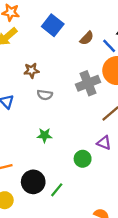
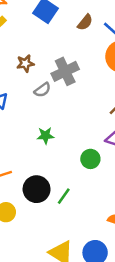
gray cross: (88, 83) -> (65, 71), moved
gray semicircle: (45, 95) -> (42, 90), turned -40

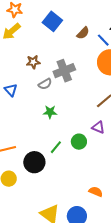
green star: (45, 136) -> (50, 112), moved
green line: (64, 196) -> (56, 147), moved

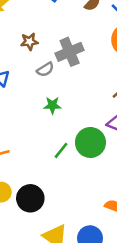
green circle: (79, 142) -> (90, 142), size x1.5
black circle: (34, 162) -> (30, 198), moved

